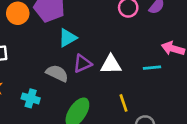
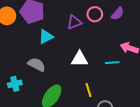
purple triangle: (82, 64) -> (74, 22), moved
cyan cross: (31, 98) -> (15, 84), turned -32

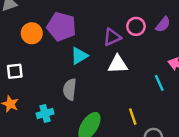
white triangle: (80, 59) -> (118, 64), moved
cyan line: (112, 63) -> (159, 83), turned 72
gray semicircle: (37, 65) -> (70, 89), turned -108

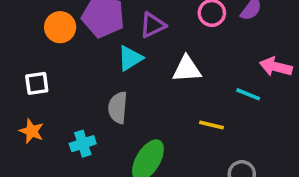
purple triangle: (112, 37) -> (153, 25), moved
cyan line: (159, 83) -> (248, 94), turned -42
yellow line: (133, 117) -> (211, 125), moved, turned -56

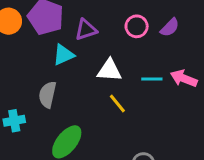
cyan line: (248, 94) -> (152, 79), moved, turned -30
yellow line: (211, 125) -> (117, 103), moved, turned 30

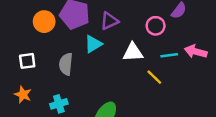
pink circle: (137, 26) -> (156, 26), moved
gray semicircle: (48, 95) -> (66, 64), moved
yellow line: (117, 103) -> (154, 77), moved

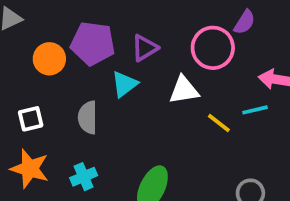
pink circle: (156, 26) -> (213, 48), size x1.5
cyan line: (169, 55) -> (255, 110), moved
orange star: (23, 95) -> (30, 169), size x1.5

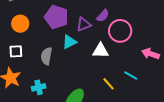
purple semicircle: (245, 22) -> (103, 16), moved
orange circle: (49, 59) -> (20, 24), moved
cyan line: (255, 110) -> (131, 76), moved, turned 32
yellow line: (219, 123) -> (109, 84), moved

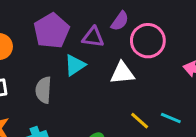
purple pentagon: (56, 17) -> (52, 31), turned 30
purple triangle: (84, 24) -> (93, 37), turned 35
cyan line: (131, 76) -> (171, 118), moved

